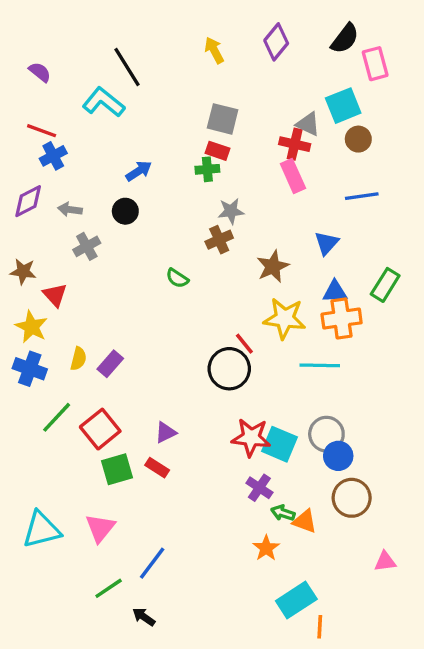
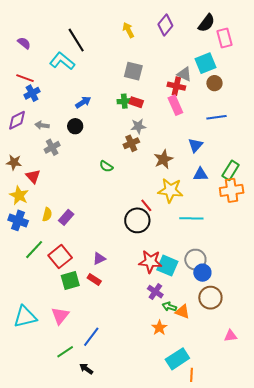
red rectangle: (218, 151) -> (136, 102), moved
orange cross: (342, 318) -> (232, 190), moved

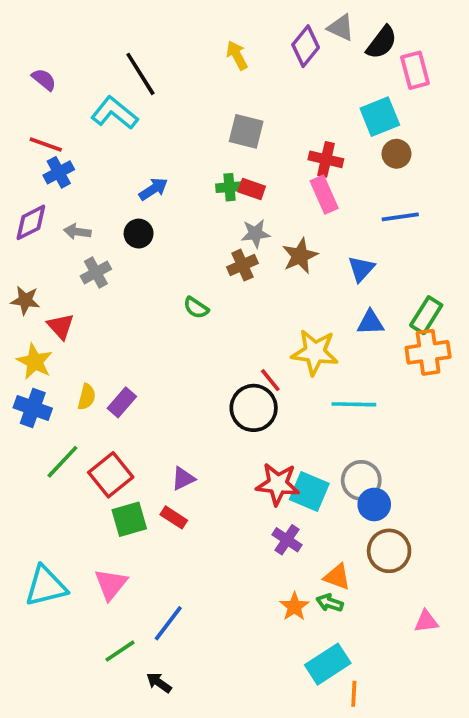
gray triangle: (184, 74) -> (341, 28), moved
brown star: (163, 159) -> (300, 256), moved
green arrow: (169, 307) -> (330, 603), moved

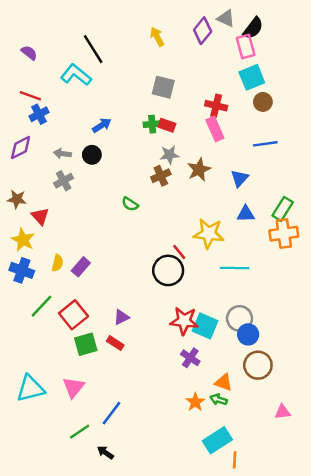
pink rectangle: (415, 70) -> (246, 47), moved
gray arrow: (77, 232) -> (62, 154), moved

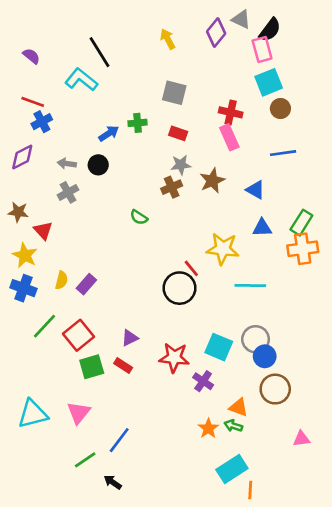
green cross: (152, 124) -> (138, 123), moved
blue triangle: (240, 178) -> (256, 190), turned -42
red star: (184, 321) -> (174, 358), moved

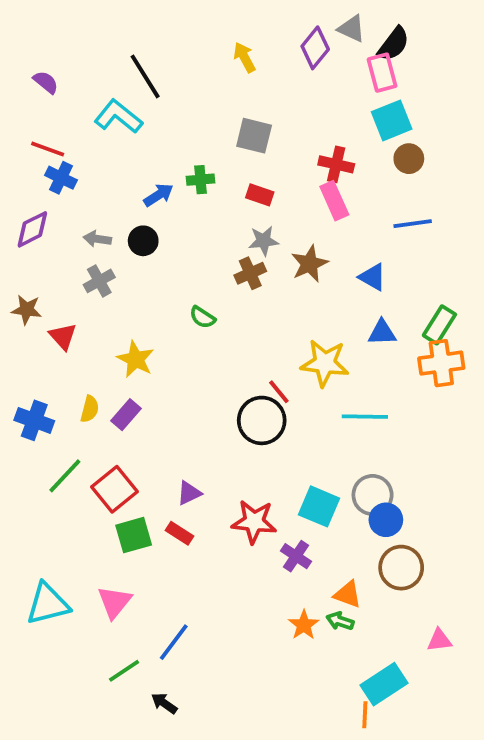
blue cross: (42, 122) -> (61, 178), turned -36
yellow star: (25, 255) -> (136, 359), moved
cyan rectangle: (232, 469) -> (384, 684), moved

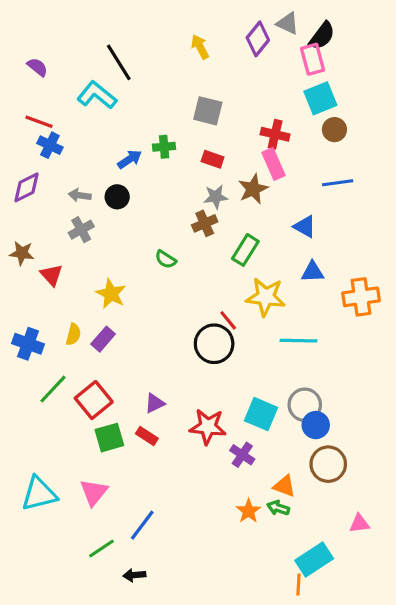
brown star: (309, 264) -> (253, 189), moved
green rectangle: (439, 325) -> (245, 250), moved
black arrow: (164, 703) -> (134, 575), turned -40

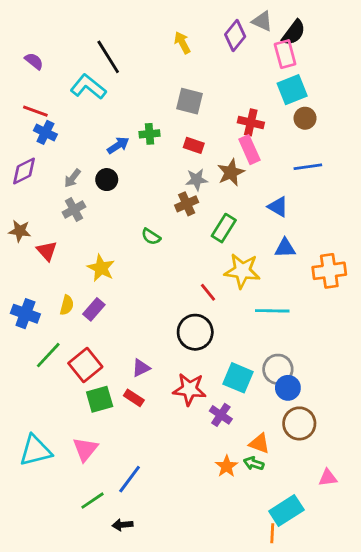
gray arrow: (80, 195) -> (72, 178), turned -60
black circle: (214, 344) -> (195, 332), moved

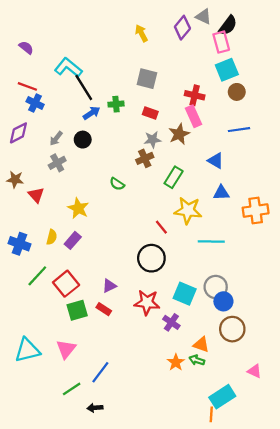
black line: (108, 57) -> (84, 87), moved
pink triangle: (328, 478) -> (254, 371), turned 32

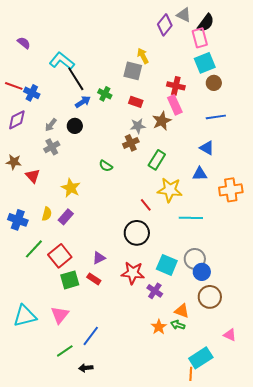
yellow arrow: (141, 33) -> (143, 56), moved
red line: (27, 86) -> (14, 86), moved
green cross: (116, 104) -> (105, 94), turned 32
blue triangle: (216, 161) -> (207, 148), moved

